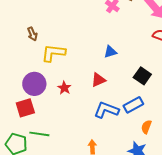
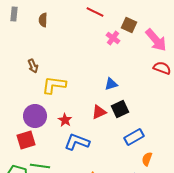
black square: (142, 76) -> (120, 109), moved, turned 30
blue L-shape: (106, 110) -> (77, 142), moved

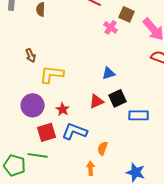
blue rectangle: (134, 137) -> (139, 115), moved, turned 30
red square: (26, 140) -> (47, 132), moved
orange semicircle: (147, 159) -> (103, 148), moved

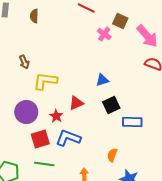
red triangle: (97, 101) -> (76, 103), moved
orange semicircle: (103, 148) -> (112, 155), moved
green line: (38, 155) -> (44, 164), moved

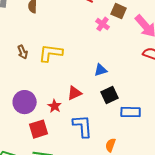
yellow L-shape: (45, 81) -> (51, 53), moved
blue L-shape: (68, 138) -> (83, 126), moved, turned 65

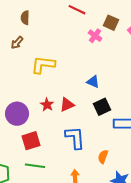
brown arrow: (23, 52) -> (17, 43), moved, turned 64
blue triangle: (101, 70) -> (93, 82), turned 40
red star: (55, 106) -> (47, 105), moved

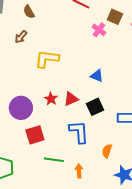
brown semicircle: (25, 18) -> (29, 12), turned -32
black square: (102, 107) -> (95, 107), moved
green line: (35, 166) -> (54, 160), moved

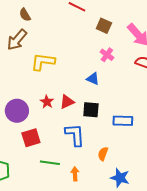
brown square: (115, 17) -> (104, 26), moved
pink cross: (99, 30) -> (107, 55), moved
brown arrow: (21, 37) -> (17, 40), size x1.6
black square: (95, 107) -> (91, 110), turned 30

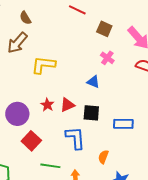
red square: (31, 138) -> (31, 141), turned -30

